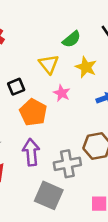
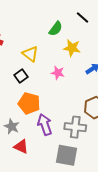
yellow triangle: (49, 64) -> (30, 54), moved
orange pentagon: (33, 112) -> (29, 103), moved
gray cross: (67, 164) -> (75, 127), turned 30

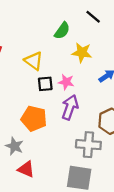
black square: (21, 76) -> (45, 84), moved, turned 32
purple arrow: (45, 125) -> (70, 107), moved, turned 40

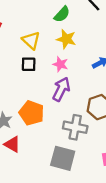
yellow star: (82, 53) -> (66, 39), moved
black square: (45, 84) -> (29, 64), moved
orange pentagon: (34, 119) -> (32, 113), moved

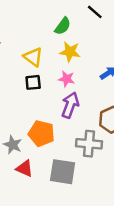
gray square: (63, 158) -> (63, 172), moved

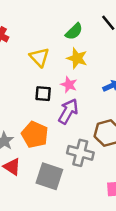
black square: (33, 82) -> (43, 94), moved

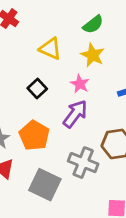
yellow triangle: (39, 57) -> (50, 49), turned -30
black square: (43, 94) -> (37, 89), moved, turned 35

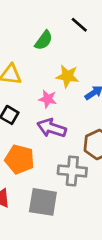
yellow star: (93, 55) -> (67, 76), moved
purple arrow: (75, 114) -> (52, 128), turned -92

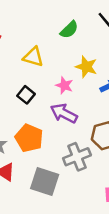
gray cross: (72, 171) -> (77, 157), turned -36

